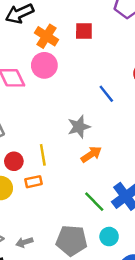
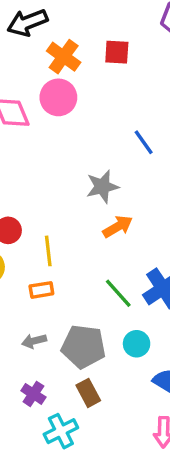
yellow line: (43, 155) -> (48, 251), moved
orange rectangle: (33, 182) -> (41, 290), moved
gray arrow: (24, 242) -> (34, 341), moved

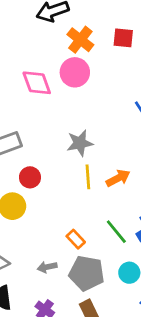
gray star: (102, 187) -> (80, 143), moved
yellow line: (48, 251) -> (88, 177), moved
orange rectangle: (41, 290) -> (76, 239), moved, turned 54

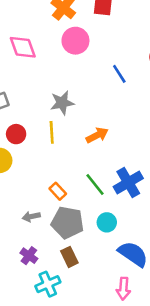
pink circle: (75, 72) -> (75, 41), moved
yellow line: (88, 177) -> (52, 132), moved

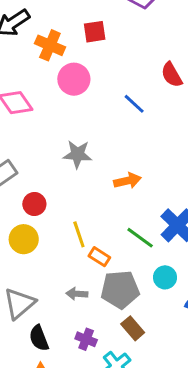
gray star: (62, 103) -> (78, 154), turned 30
yellow line: (52, 132) -> (79, 234), moved
orange arrow: (97, 135) -> (127, 181), turned 30
gray arrow: (31, 217) -> (77, 294), turned 30

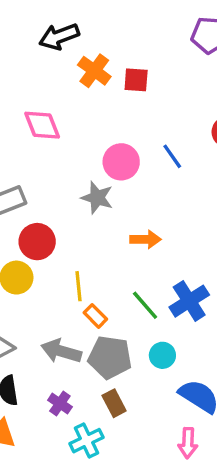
red square: (95, 32) -> (136, 80), moved
pink circle: (74, 79) -> (121, 162), moved
red circle: (34, 204) -> (37, 242), size x1.4
gray arrow: (77, 294) -> (61, 351), size x1.6

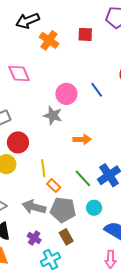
red square: (136, 80) -> (85, 34), moved

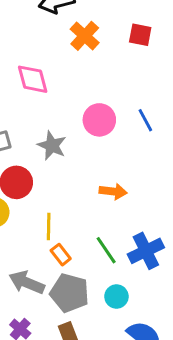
gray star: (53, 115) -> (52, 146), moved

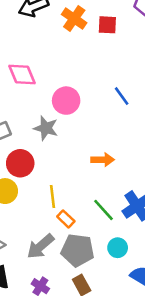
orange cross: (85, 36) -> (74, 19), moved
pink circle: (99, 120) -> (66, 101), moved
gray arrow: (27, 283) -> (40, 246), turned -56

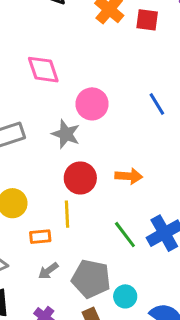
red circle: (20, 163) -> (80, 178), moved
orange rectangle: (66, 219) -> (40, 237), moved, turned -54
gray arrow: (40, 246) -> (48, 271), size x0.6
cyan circle: (118, 248) -> (125, 296), moved

